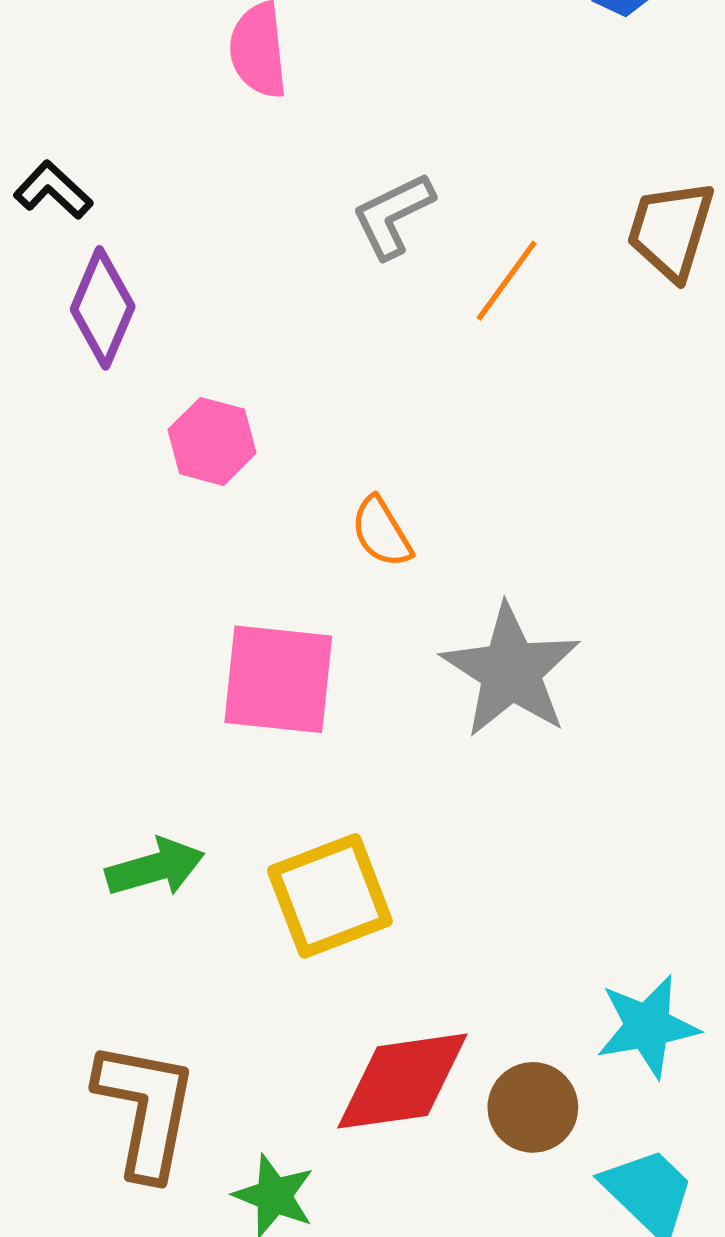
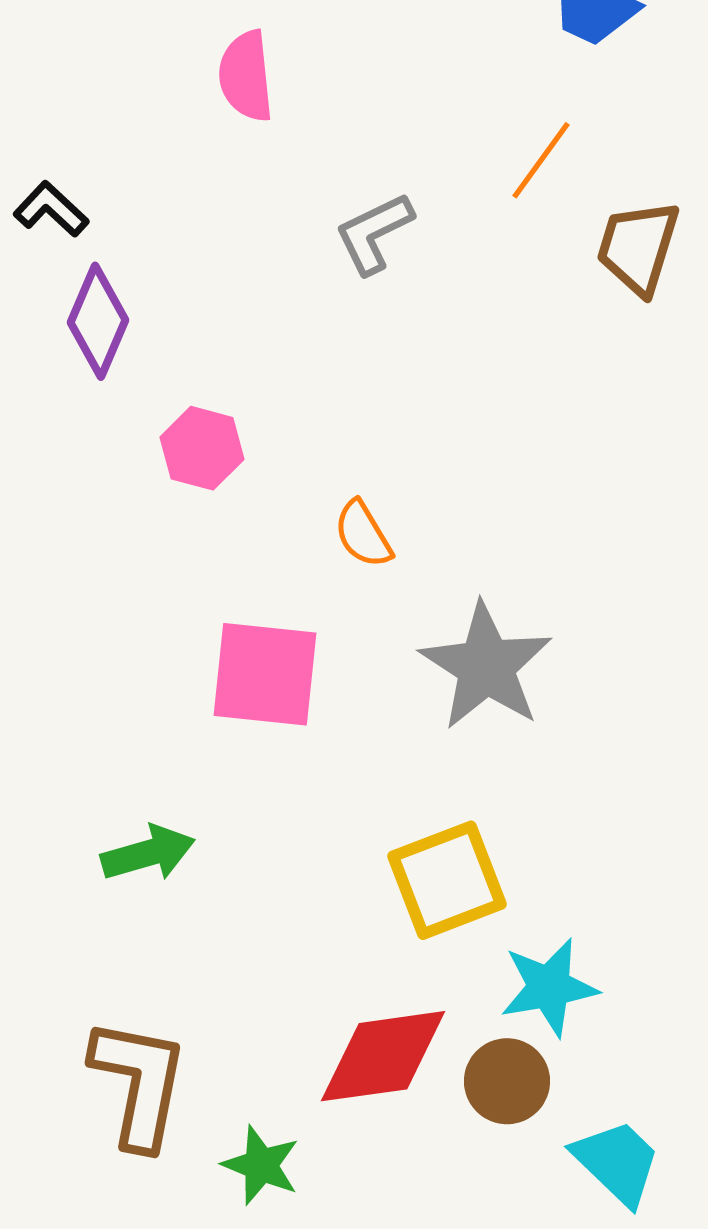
orange line: (507, 281) -> (541, 160), moved
yellow square: (330, 896) -> (447, 880), moved
cyan star: (648, 1026) -> (549, 987), moved

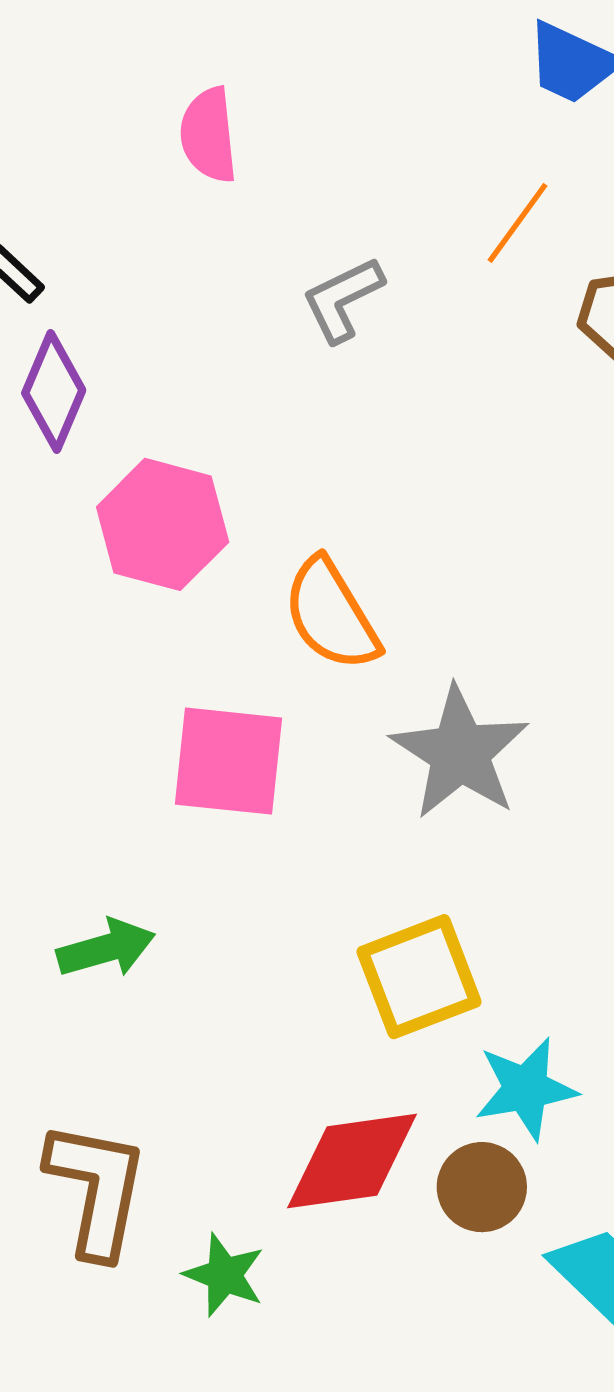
pink hexagon: (202, 448) -> (163, 524), size x1.5
orange semicircle: (363, 534) -> (331, 614), size x1.6

